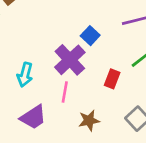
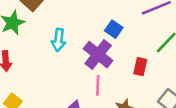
cyan arrow: (25, 75) -> (59, 40), moved

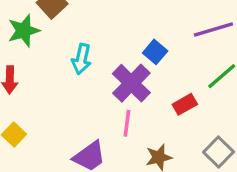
red rectangle: (140, 67) -> (185, 104), turned 42

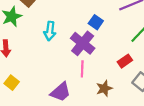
red rectangle: (185, 104) -> (125, 61), moved

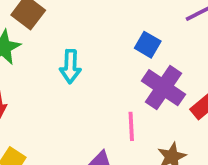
purple cross: (83, 43) -> (163, 88), moved

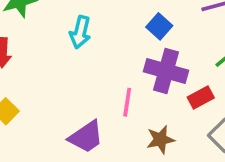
purple cross: (163, 88) -> (166, 71), turned -30

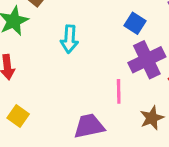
purple cross: (166, 71) -> (147, 60), turned -32
purple trapezoid: (86, 137) -> (89, 126), turned -148

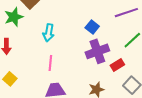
pink line: (119, 91) -> (50, 63), moved

